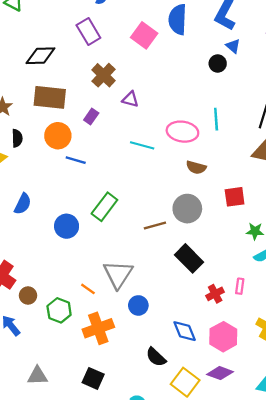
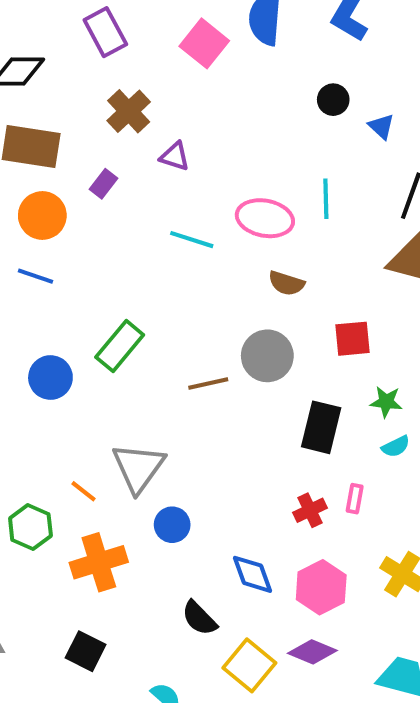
blue triangle: (233, 46) -> (381, 127), moved
blue line: (76, 160) -> (36, 276), moved
black rectangle: (189, 258) -> (321, 427), moved, turned 56

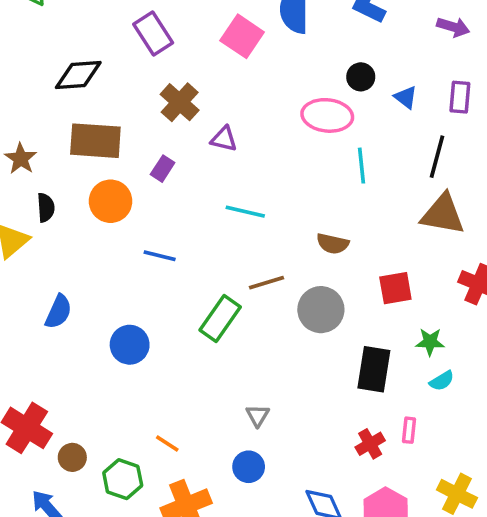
pink ellipse: (265, 218) -> (327, 115), moved
blue line: (36, 276) -> (160, 256), moved
green rectangle: (120, 346) -> (220, 318), moved
brown line: (208, 383) -> (266, 283), moved
gray triangle: (138, 468) -> (258, 415), moved, size x0.5

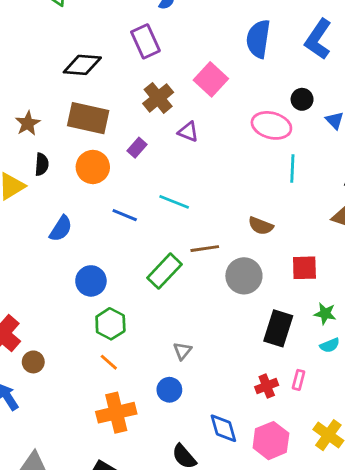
pink square: (242, 36) -> (211, 79), moved
cyan line: (245, 212) -> (174, 202), moved
blue semicircle: (58, 312) -> (61, 229), moved
green hexagon: (123, 479) -> (110, 324), moved

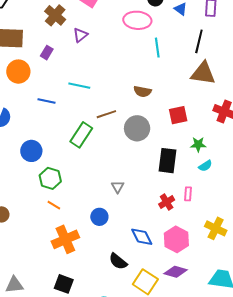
purple triangle: (188, 132) -> (80, 35), turned -49
gray triangle: (182, 351) -> (118, 187), moved

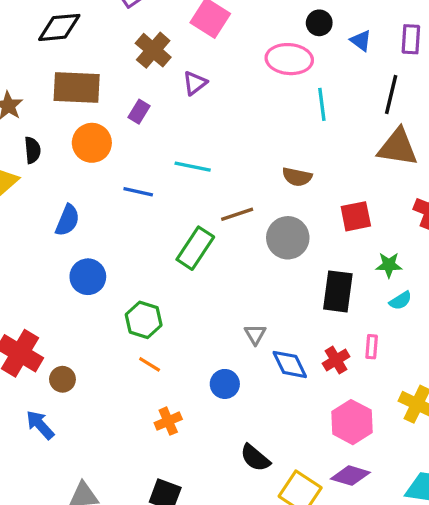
blue circle: (31, 151) -> (88, 277), moved
blue diamond: (142, 237) -> (290, 364), moved
orange cross: (65, 239) -> (168, 421), size x0.6

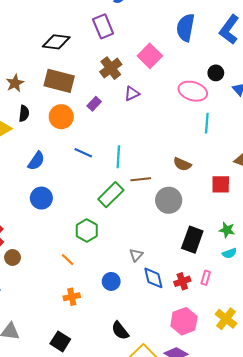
cyan line: (193, 167) -> (118, 157), moved, turned 70
red square: (356, 216) -> (221, 184), moved
green hexagon: (144, 320) -> (87, 231), moved

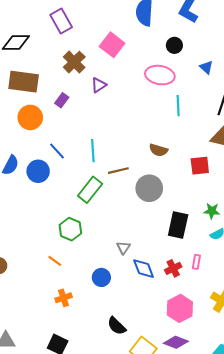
black circle: (216, 73) -> (174, 45), moved
blue line: (83, 153) -> (57, 151), turned 30
blue circle: (41, 198) -> (38, 171), moved

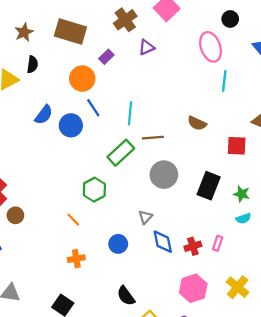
pink ellipse: (160, 75) -> (211, 47), turned 52
orange circle: (30, 117) -> (82, 79), moved
gray circle: (149, 188) -> (164, 175), moved
black rectangle: (178, 225) -> (209, 186), moved

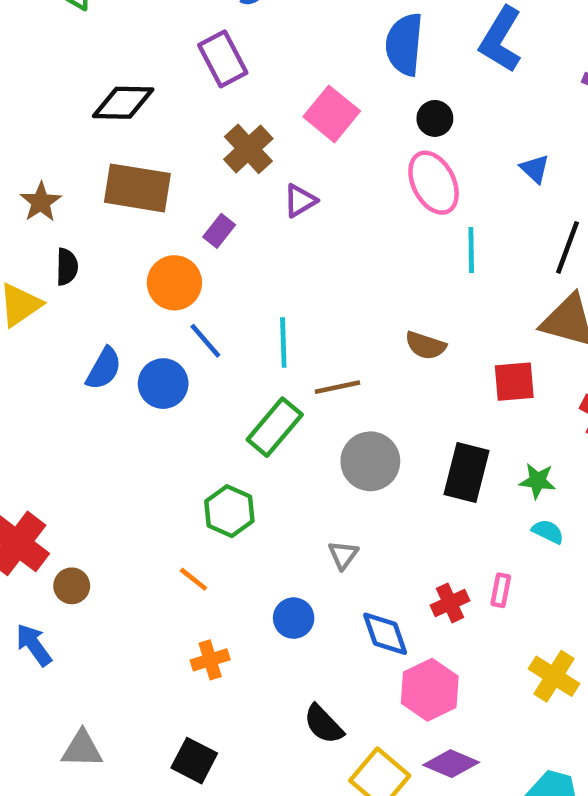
black circle: (230, 19) -> (435, 118), moved
cyan semicircle: (243, 218) -> (548, 532), turned -128
blue diamond: (163, 242) -> (385, 634), moved
pink hexagon: (193, 288) -> (430, 690), moved

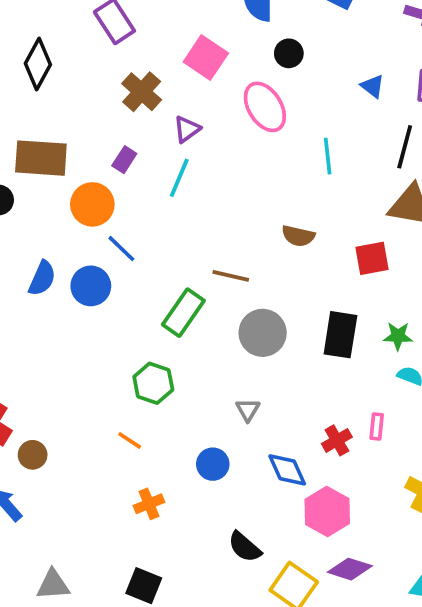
black diamond: (123, 103) -> (38, 64), turned -57
pink ellipse: (434, 183) -> (265, 107), moved
brown rectangle: (137, 188) -> (41, 158), moved
cyan line: (283, 342) -> (179, 178), moved, turned 30
brown line: (337, 387) -> (231, 276), turned 30

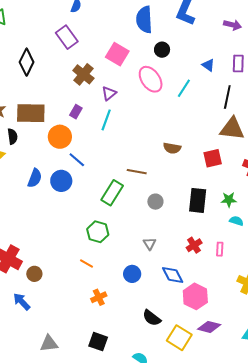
cyan line: (328, 156) -> (184, 88), moved, turned 42
gray circle: (263, 333) -> (155, 202), size x0.6
red cross: (337, 440) -> (194, 245), moved

